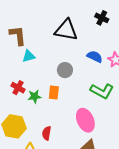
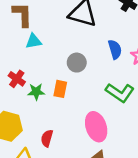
blue semicircle: (95, 57) -> (115, 49), turned 42

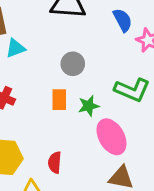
blue semicircle: (115, 49) -> (123, 20), moved
green star: (36, 92) -> (89, 106), moved

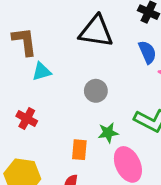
orange rectangle: (59, 100) -> (79, 150), moved

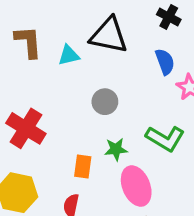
cyan triangle: (41, 71) -> (69, 55), moved
red cross: (27, 119) -> (26, 128), size x1.6

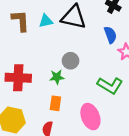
cyan triangle: (69, 55) -> (46, 21), moved
red cross: (26, 128) -> (18, 78), turned -30
green star: (116, 149) -> (57, 77), moved

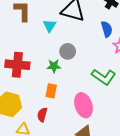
cyan triangle: (46, 21) -> (50, 26), moved, turned -48

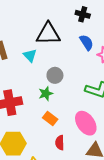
orange rectangle: (51, 91) -> (50, 118), turned -48
red semicircle: (42, 115) -> (60, 143), moved

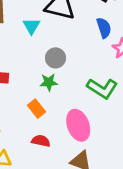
green star: (46, 94) -> (49, 82), moved
red semicircle: (60, 143) -> (41, 141), turned 88

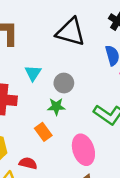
cyan triangle: (31, 26) -> (33, 73), moved
red semicircle: (41, 141) -> (28, 163), moved

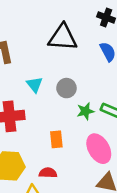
green star: (56, 107) -> (85, 111), moved
orange rectangle: (43, 132) -> (56, 139), turned 42

